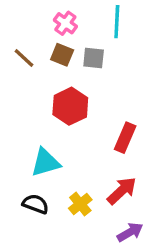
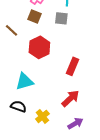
brown line: (24, 58) -> (11, 30), moved
gray square: (94, 58) -> (61, 18), moved
yellow cross: (80, 204) -> (42, 116), moved

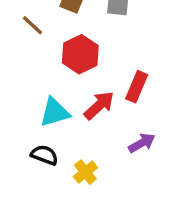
red arrow: (70, 98) -> (99, 105), moved
purple arrow: (75, 123) -> (142, 143), moved

